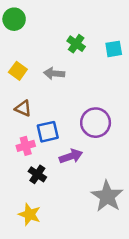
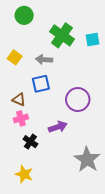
green circle: (14, 19) -> (24, 15), moved
green cross: (76, 44) -> (62, 35), size x1.6
brown triangle: (23, 108) -> (19, 100), moved
blue square: (48, 132) -> (41, 84), moved

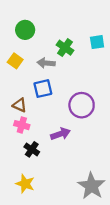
green circle: (24, 15) -> (25, 30), moved
green cross: (62, 35) -> (65, 48), moved, size x0.7
pink cross: (21, 118) -> (22, 125), turned 32
gray star: (87, 159) -> (92, 186), moved

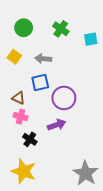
green cross: (65, 48) -> (61, 29), moved
purple circle: (82, 105) -> (64, 98), moved
yellow star: (25, 184) -> (24, 171), size x1.4

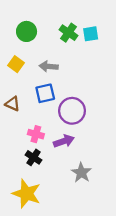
cyan square: (91, 39) -> (91, 34), moved
brown triangle: (18, 98) -> (13, 104), moved
pink cross: (21, 117) -> (36, 134), moved
gray star: (86, 173) -> (81, 173), moved, size x0.7

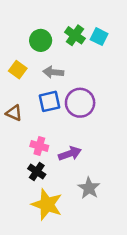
green circle: (27, 31) -> (41, 40), moved
cyan square: (91, 34) -> (99, 37), turned 35
purple circle: (72, 111) -> (80, 103), moved
yellow star: (27, 194) -> (47, 205), moved

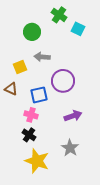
green cross: (75, 35) -> (59, 15), moved
yellow square: (18, 70) -> (20, 67), moved, turned 32
blue square: (50, 101) -> (39, 95), moved
purple arrow: (70, 154) -> (73, 116), moved

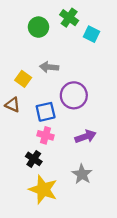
green circle: (32, 32) -> (38, 27), moved
yellow square: (20, 67) -> (23, 79), turned -32
pink cross: (31, 115) -> (46, 135), moved

